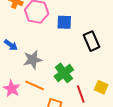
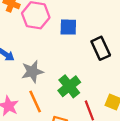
orange line: (35, 85) -> (35, 101), turned 42

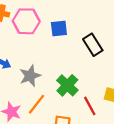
orange line: (35, 101) -> (36, 104), turned 70

